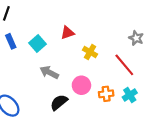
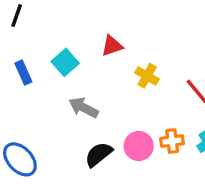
blue rectangle: (11, 41) -> (23, 72), moved
pink circle: (81, 85) -> (139, 146), moved

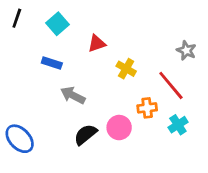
cyan square: (65, 62) -> (57, 24), moved
blue rectangle: (23, 72) -> (52, 63), moved, turned -48
orange cross: (172, 141) -> (147, 108), moved

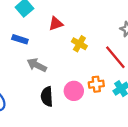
orange cross: (147, 108) -> (96, 84), moved
black semicircle: (85, 135) -> (47, 97), turned -54

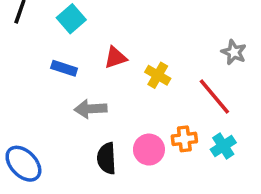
red triangle: (56, 24) -> (115, 58), moved
gray arrow: (37, 65) -> (91, 109), turned -30

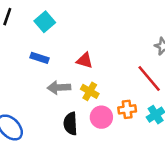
red triangle: (115, 58) -> (85, 60), moved, turned 36
yellow cross: (158, 75) -> (90, 91), moved

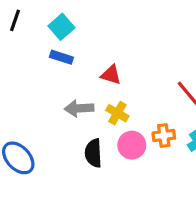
blue rectangle: (40, 58) -> (61, 57), moved

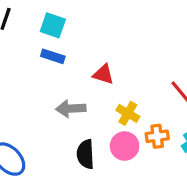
cyan square: (61, 27) -> (53, 25), turned -30
yellow cross: (117, 113) -> (128, 113), moved

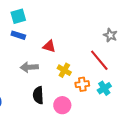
cyan square: (53, 25) -> (18, 16), turned -35
pink circle: (125, 146) -> (62, 105), moved

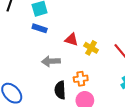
yellow cross: (64, 70) -> (91, 48), moved
orange cross: (82, 84) -> (81, 79), moved

